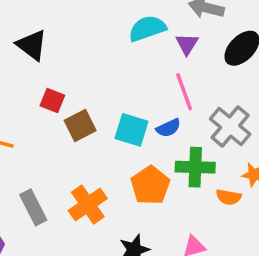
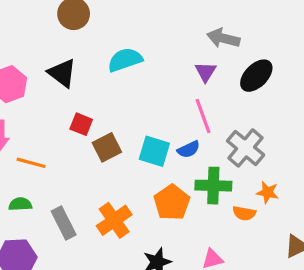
cyan semicircle: (147, 28) -> (125, 60), moved

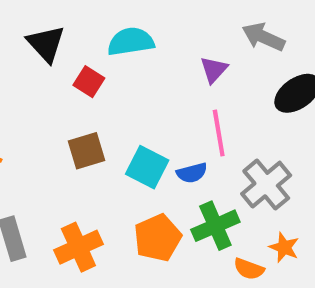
purple triangle: (206, 72) -> (214, 70), moved
red square: (81, 124) -> (89, 82), moved
green cross: (213, 186) -> (215, 226), turned -36

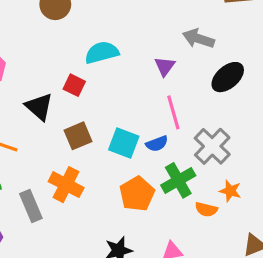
black triangle: (46, 44) -> (39, 107), moved
orange cross: (78, 247) -> (66, 185), moved, turned -32

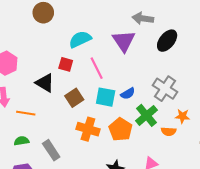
purple triangle: (165, 66) -> (124, 41), size x1.6
pink line: (173, 112) -> (97, 68), moved
orange cross: (66, 185) -> (88, 129), moved

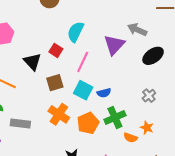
cyan semicircle: (80, 39) -> (75, 32), turned -55
pink line: (97, 68) -> (83, 62), turned 35
gray cross: (165, 89) -> (149, 96), moved, size x0.6
gray rectangle: (51, 150) -> (20, 124), turned -66

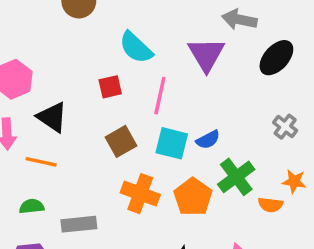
cyan semicircle: (75, 32) -> (136, 48), turned -60
red square: (56, 50) -> (110, 87), turned -32
black triangle: (32, 62) -> (52, 117), moved

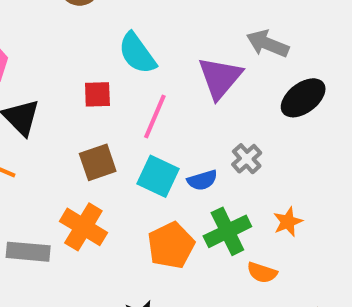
gray cross: (285, 127) -> (247, 159), moved
orange star: (294, 181) -> (288, 222), moved, turned 30
orange cross: (140, 194) -> (83, 227), moved

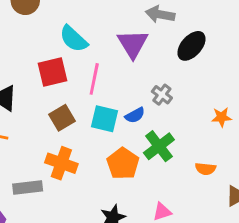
red square: (97, 94) -> (52, 72), size x1.5
orange star: (288, 222) -> (222, 117), moved, turned 30
orange semicircle: (262, 273) -> (205, 169), moved

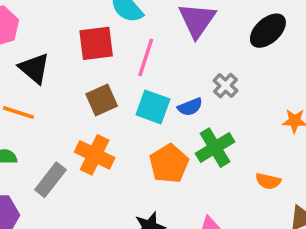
gray rectangle: (28, 188) -> (50, 180), turned -52

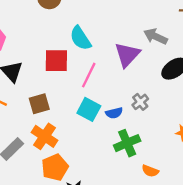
brown square: (102, 100) -> (39, 104), moved
orange pentagon: (169, 164) -> (55, 167), moved
orange semicircle: (268, 181) -> (150, 171), moved

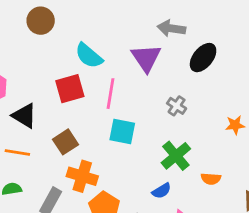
blue semicircle: (114, 113) -> (162, 191), moved

